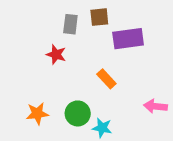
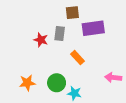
gray rectangle: (70, 24) -> (60, 34), moved

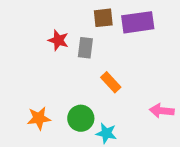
purple rectangle: (93, 28) -> (138, 22), moved
red star: (41, 40) -> (58, 40), moved

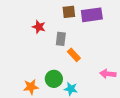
gray rectangle: (85, 48) -> (61, 39), moved
orange star: (39, 118) -> (31, 87), moved

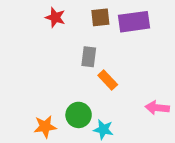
red star: (39, 27) -> (55, 17), moved

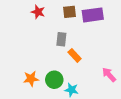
pink arrow: (157, 108) -> (109, 75), turned 42
orange star: (45, 127) -> (31, 79), moved

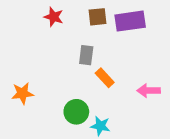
pink arrow: (109, 75) -> (149, 91), moved, turned -49
orange star: (31, 79) -> (22, 93), moved

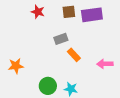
gray rectangle: (86, 55) -> (61, 39), turned 64
green circle: (76, 112) -> (48, 86), moved

